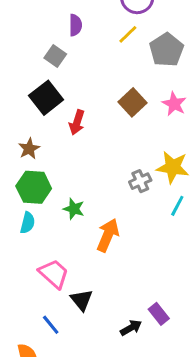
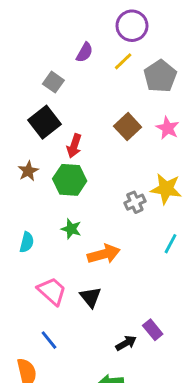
purple semicircle: (75, 25) -> (85, 52), moved, turned 30
green hexagon: (34, 187) -> (70, 180), moved
cyan line: (177, 206) -> (171, 244), moved
orange arrow: (108, 235) -> (104, 254), turned 52
black triangle: (82, 300) -> (90, 297), moved

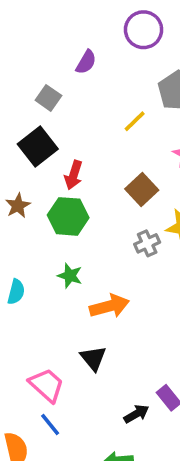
yellow line: (123, 61) -> (135, 121), moved
brown square: (128, 127) -> (142, 189), moved
pink trapezoid: (52, 291) -> (47, 385), moved
blue line: (49, 340) -> (50, 425), moved

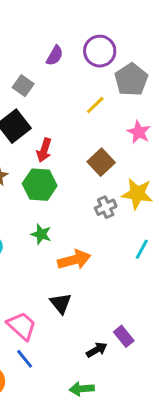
purple circle: (144, 30) -> (100, 51), moved

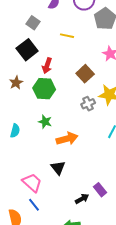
yellow line: (95, 105) -> (67, 36), moved, turned 56

